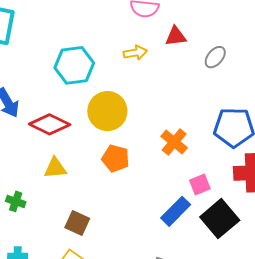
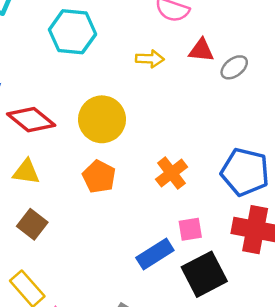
gray ellipse: (215, 57) -> (234, 67), moved
cyan hexagon: (74, 65) -> (72, 32), moved
brown square: (77, 223) -> (32, 224), moved

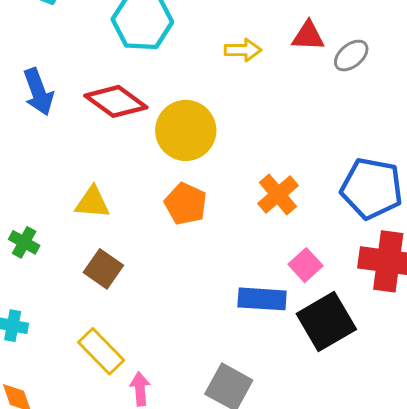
red diamond: (31, 120) -> (116, 101), moved
pink square: (190, 229) -> (306, 265), turned -30
blue rectangle: (155, 254) -> (262, 299), turned 39

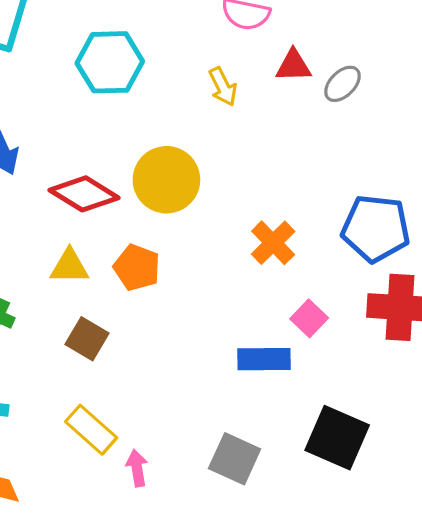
yellow arrow: (243, 50) -> (223, 87), turned 68
red diamond: (116, 101) -> (84, 194), moved
orange pentagon: (186, 204) -> (137, 268), moved
black square: (326, 321) -> (337, 438), moved, turned -32

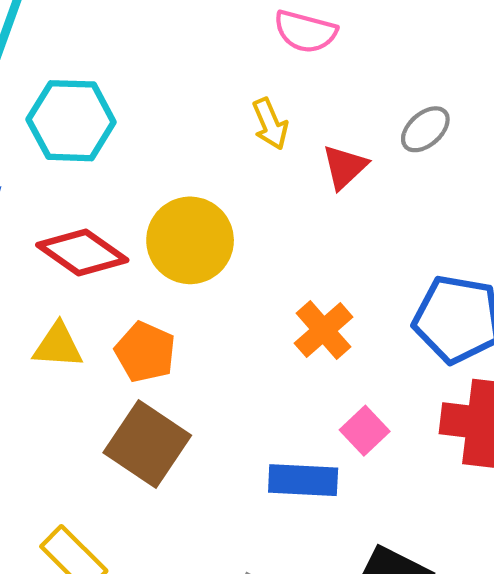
cyan hexagon: (110, 62) -> (71, 121), moved
red triangle: (293, 66) -> (345, 167), moved, turned -45
brown square: (87, 339) -> (147, 444), moved, size x1.5

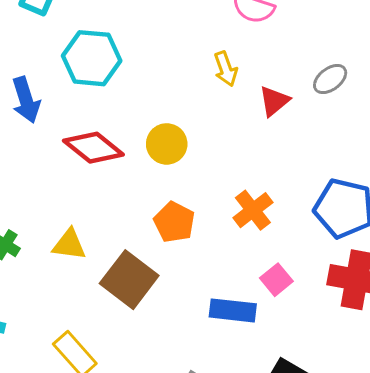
yellow circle: (190, 240) -> (167, 144), size x0.7
yellow triangle: (58, 346) -> (69, 245), moved
orange pentagon: (145, 352) -> (174, 222), moved

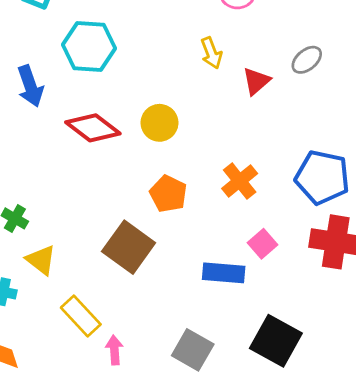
yellow triangle: (69, 245) -> (41, 260), moved, turned 32

